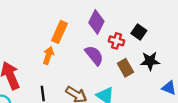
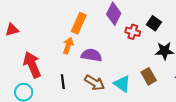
purple semicircle: (94, 55) -> (91, 55), moved, turned -42
brown rectangle: (125, 68) -> (149, 76), moved

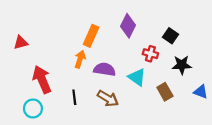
red cross: (133, 32) -> (150, 54), moved
cyan triangle: (122, 84) -> (137, 77), moved

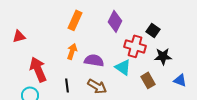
orange rectangle: (91, 36) -> (75, 20), moved
red cross: (150, 54) -> (135, 46), size x1.5

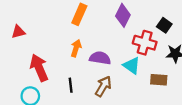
brown rectangle: (148, 80) -> (159, 80), turned -56
brown arrow: (97, 86) -> (103, 86), turned -90

